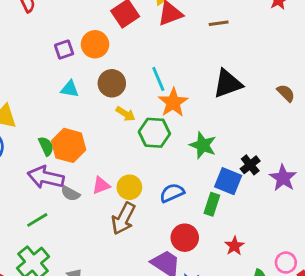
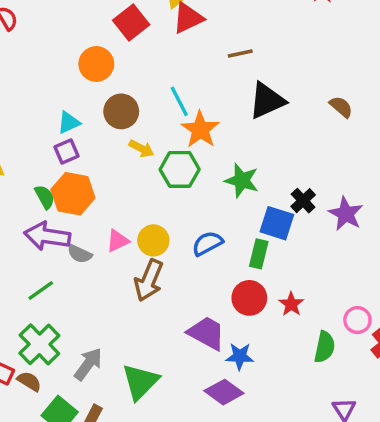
brown line: (219, 23) -> (240, 53), moved
purple square: (64, 50) -> (67, 151), moved
cyan triangle: (70, 89) -> (69, 123), turned -30
red circle: (185, 238) -> (249, 298), moved

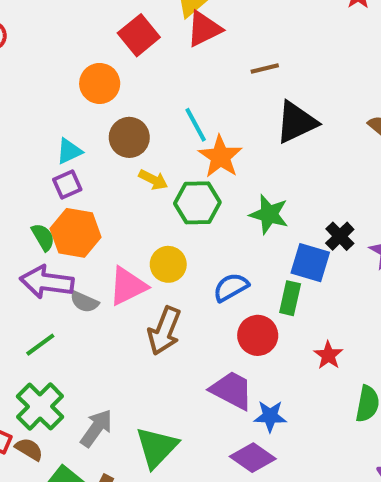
yellow circle: (153, 240) -> (168, 264), moved
pink triangle: (118, 241) -> (128, 286), size x1.5
red circle: (249, 298) -> (258, 335), moved

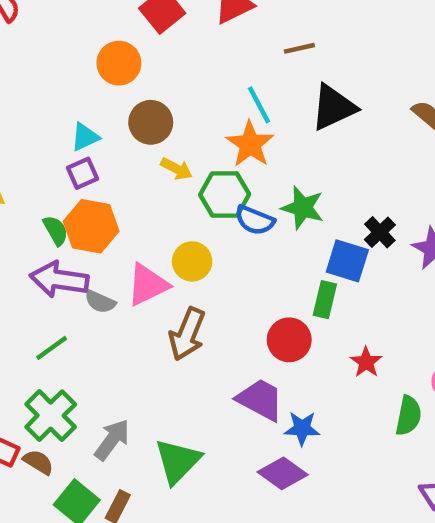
cyan line: (196, 125) -> (259, 105), moved
blue semicircle: (231, 287) -> (255, 220), moved, turned -129

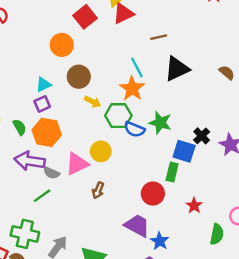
green semicircle: (56, 230) -> (20, 127), moved
brown arrow: (187, 334) -> (98, 190), size x0.6
green line: (52, 348) -> (42, 196), moved
green cross: (51, 416) -> (25, 234), turned -32
blue star: (302, 428) -> (160, 241), turned 30

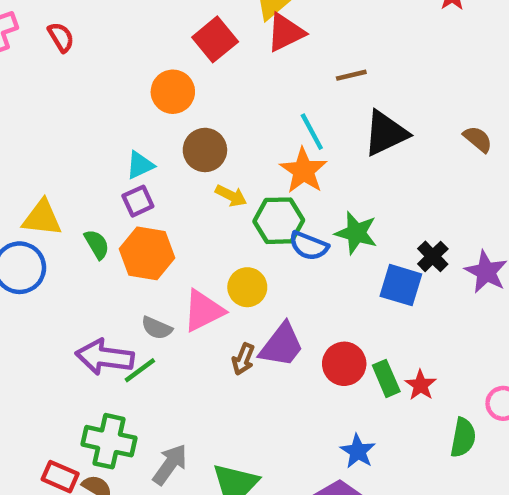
purple arrow: (30, 161) -> (105, 357), moved
green rectangle: (172, 172) -> (386, 378), moved, turned -36
purple trapezoid: (137, 226) -> (282, 345), moved, turned 100

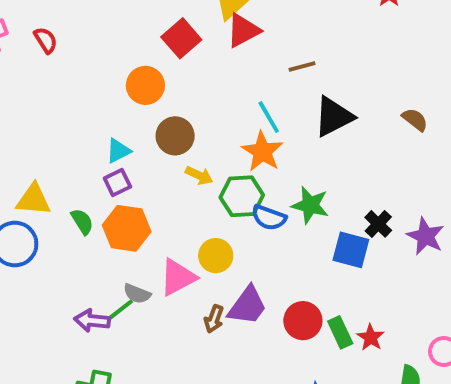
purple arrow: (105, 357) -> (92, 321), size x0.7
green line: (140, 370) -> (120, 310), moved

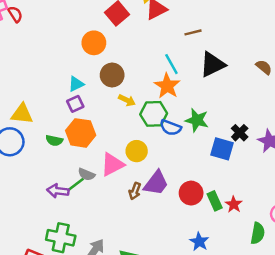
red semicircle: (46, 40) -> (15, 14), moved
green semicircle: (82, 222) -> (54, 140), moved, turned 133

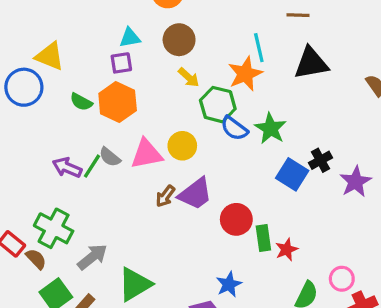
green line: (76, 185) -> (92, 166), turned -36

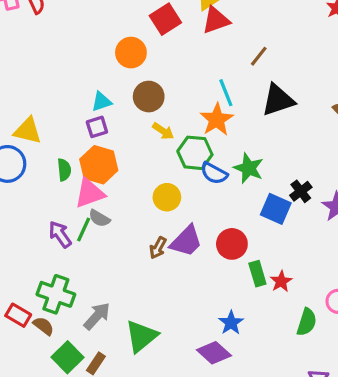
brown line: (298, 15) -> (259, 56), turned -45
green semicircle: (81, 102) -> (64, 170), turned -115
pink triangle: (147, 154) -> (90, 193), moved
purple arrow: (67, 168) -> (60, 234), turned 40
red circle: (236, 219) -> (232, 244), moved

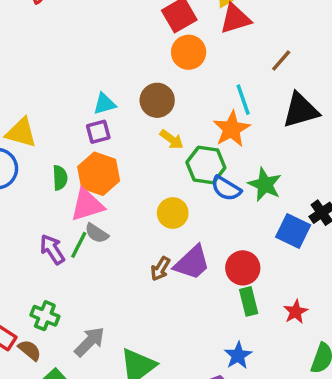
orange circle: (131, 53) -> (189, 52), moved
green rectangle: (257, 274) -> (249, 301), moved
green cross: (56, 294) -> (45, 316), size x0.7

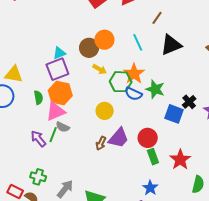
orange circle: (189, 52) -> (104, 40), moved
orange star: (232, 129) -> (134, 74), moved
purple square: (98, 132) -> (57, 69), size x1.6
red star: (296, 312) -> (180, 160), size x1.5

